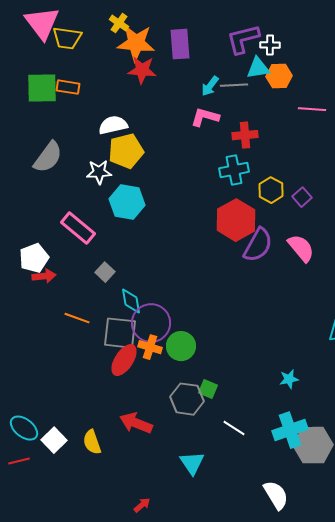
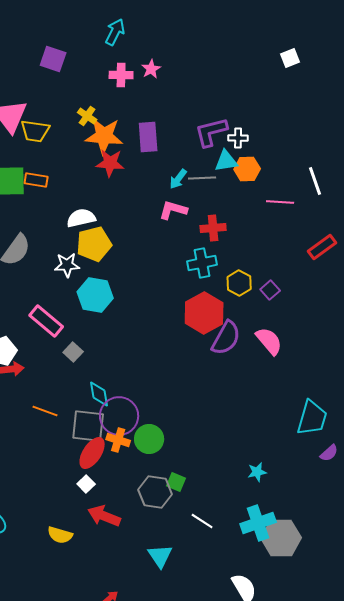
gray square: (105, 272) -> (73, 352), moved
white square: (54, 440) -> (86, 484), moved, size x0.7
yellow semicircle: (92, 442) -> (60, 535), turned -55

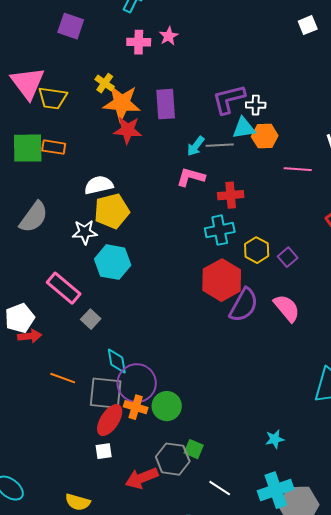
white square: (86, 484) -> (104, 451), turned 36
red arrow: (104, 516) -> (142, 478), moved, turned -44

